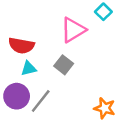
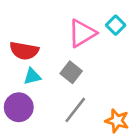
cyan square: (103, 12) -> (116, 25), moved
gray line: (41, 101) -> (75, 110), moved

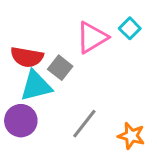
gray square: (71, 72) -> (60, 68), moved
cyan triangle: (32, 76) -> (36, 86), size x1.6

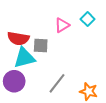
pink triangle: (92, 37) -> (62, 25), size x0.7
gray square: (60, 68) -> (41, 46), turned -35

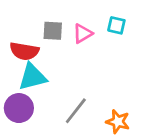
cyan square: (88, 19) -> (116, 25), turned -32
gray square: (41, 46) -> (53, 31), moved

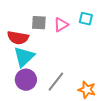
cyan triangle: (32, 77) -> (24, 57), turned -30
purple circle: (19, 108) -> (26, 80), moved

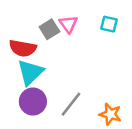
gray square: (39, 23) -> (49, 29), turned -35
pink triangle: (61, 25) -> (68, 24), moved, turned -35

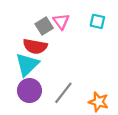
red semicircle: (23, 48) -> (35, 46), moved

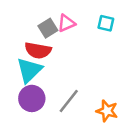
pink triangle: (61, 21) -> (66, 23), turned 42

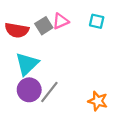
red semicircle: (38, 50) -> (17, 30), moved
gray line: (69, 101) -> (49, 92), moved

